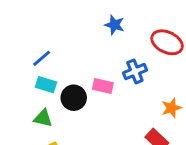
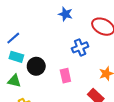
pink rectangle: (103, 86) -> (65, 76), moved, turned 64

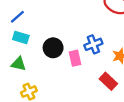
blue cross: (80, 47) -> (93, 44), moved
black circle: (36, 66) -> (53, 48), moved

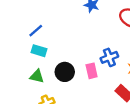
black circle: (53, 48) -> (65, 72), moved

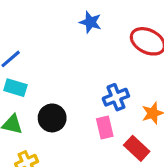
pink rectangle: (92, 71) -> (105, 128), moved

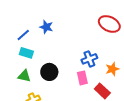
blue star: (90, 22) -> (46, 27), moved

